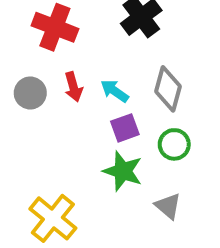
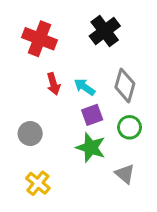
gray circle: (30, 93) -> (30, 134), moved
yellow cross: (53, 218) -> (38, 183), size x0.7

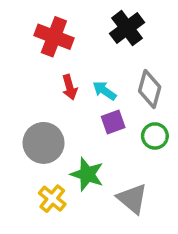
gray circle: (30, 134) -> (44, 143), size x1.5
green star: (91, 148) -> (87, 174), moved
gray triangle: (125, 174) -> (132, 199), moved, size x1.4

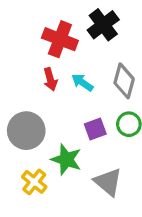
red cross: (54, 37) -> (60, 39), moved
purple square: (113, 122) -> (95, 129), moved

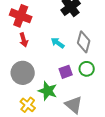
red cross: (60, 39) -> (21, 16), moved
red arrow: (50, 79) -> (24, 40), moved

